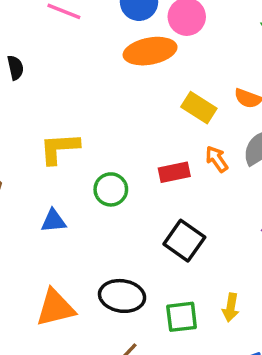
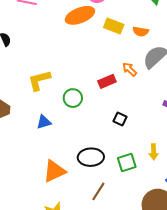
yellow rectangle: (199, 108) -> (114, 26), moved
black square: (184, 241) -> (120, 119), size x0.6

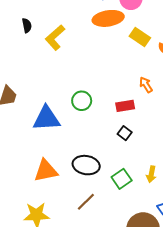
yellow L-shape: (39, 80) -> (55, 38), moved, turned -40
red rectangle: (107, 81) -> (125, 106), moved
blue triangle: (44, 122) -> (46, 118), size x1.8
green square: (127, 162) -> (122, 179), turned -30

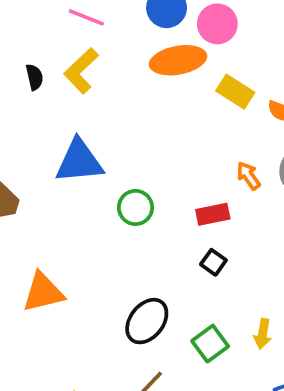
yellow L-shape: (55, 38) -> (81, 71), moved
blue triangle: (46, 118) -> (79, 161), moved
black ellipse: (86, 165) -> (147, 321), turned -60
orange triangle: (46, 171) -> (43, 292), moved

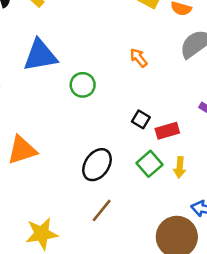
orange arrow: (248, 176) -> (139, 58), moved
red rectangle: (213, 214) -> (167, 131), moved
green square: (210, 344) -> (149, 164), moved

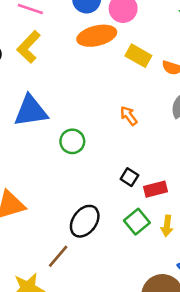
brown line: (102, 210) -> (58, 256), moved

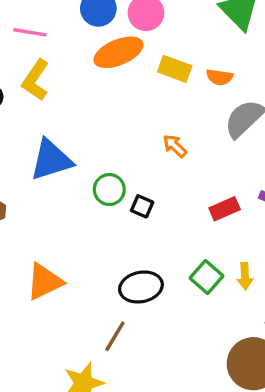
black square: (129, 177) -> (142, 206), moved
red rectangle: (156, 189) -> (225, 209), moved
black ellipse: (85, 221) -> (141, 287), turned 52

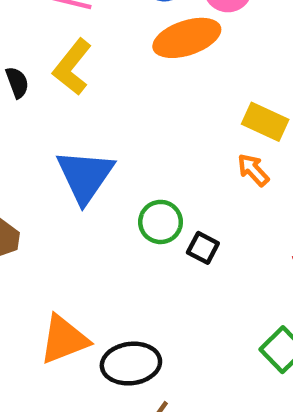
yellow rectangle: (175, 69) -> (265, 122), moved
blue triangle: (51, 160) -> (85, 176), turned -42
black ellipse: (141, 287) -> (131, 364), moved

